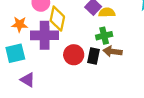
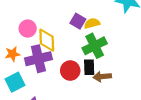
green cross: (104, 36) -> (95, 46), size x1.5
brown arrow: (112, 51) -> (102, 77), moved

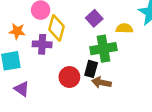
yellow semicircle: (92, 23) -> (124, 28), moved
purple cross: (38, 59) -> (42, 44), size x0.7
red circle: (70, 71) -> (69, 77), moved

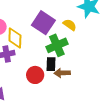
purple square: (94, 18) -> (43, 23), size x1.6
yellow semicircle: (124, 28) -> (70, 25), turned 48

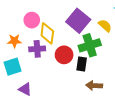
brown arrow: (62, 73) -> (94, 86), moved
red circle: (35, 75) -> (64, 55), moved

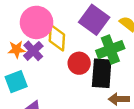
pink circle: (32, 20) -> (37, 22), size x1.6
purple cross: (37, 49) -> (33, 51), moved, turned -35
black rectangle: (82, 64) -> (102, 73), size x1.6

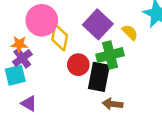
purple cross: (33, 51) -> (22, 58), moved

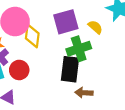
purple square: (98, 24) -> (66, 22), turned 35
red circle: (78, 65) -> (19, 70), moved

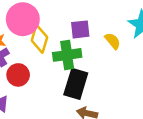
purple square: (66, 22) -> (80, 29), size x0.7
green cross: (79, 49) -> (67, 55), moved

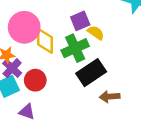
yellow semicircle: (113, 41) -> (96, 33), moved
black rectangle: (76, 84) -> (91, 73), turned 56

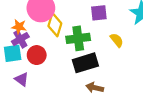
purple square: (80, 21) -> (99, 13), moved
yellow semicircle: (96, 33) -> (117, 40), moved

